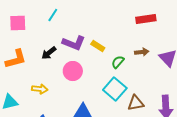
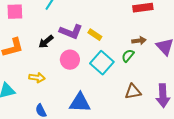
green semicircle: (118, 62) -> (128, 56), moved
cyan square: (115, 89) -> (102, 63), moved

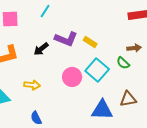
green semicircle: (128, 56) -> (123, 63), turned -88
pink circle: (70, 60) -> (72, 77), moved
blue triangle: (80, 103) -> (102, 110), moved

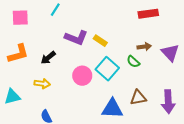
black arrow: (41, 49) -> (48, 58), moved

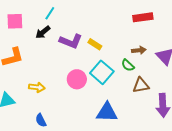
black arrow: (48, 58) -> (43, 32), moved
brown triangle: (138, 98) -> (141, 85), moved

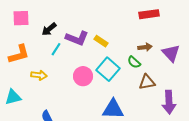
cyan line: (50, 13) -> (56, 49), moved
yellow arrow: (37, 87) -> (39, 75), moved

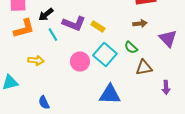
brown arrow: (145, 47) -> (140, 23), moved
cyan line: (56, 49) -> (53, 34), turned -64
orange L-shape: (19, 54) -> (24, 28), moved
purple arrow: (169, 102) -> (166, 87), size x0.6

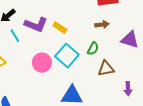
purple triangle: (168, 38) -> (130, 40), turned -30
green semicircle: (131, 47) -> (93, 49), turned -104

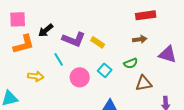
cyan line: (15, 36) -> (59, 59), moved
green semicircle: (93, 49) -> (131, 63), turned 40
cyan square: (67, 56) -> (105, 70), size x0.6

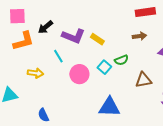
green semicircle: (131, 63) -> (121, 60), moved

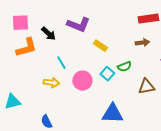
black arrow: (45, 27) -> (48, 34), turned -98
purple L-shape: (73, 36) -> (78, 25), moved
yellow arrow: (35, 73) -> (51, 83), moved

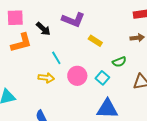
cyan square: (107, 74) -> (102, 78), moved

